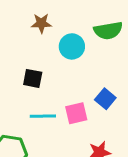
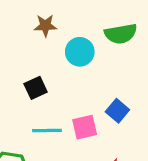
black square: (33, 78) -> (36, 88), turned -36

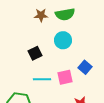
green semicircle: (121, 34) -> (65, 14), moved
cyan circle: (80, 52) -> (63, 40), moved

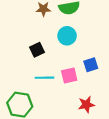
blue square: (85, 67) -> (91, 65), turned 32

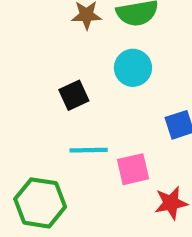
pink square: (69, 76) -> (133, 169), moved

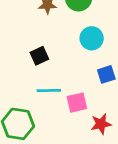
cyan circle: (133, 68) -> (92, 38), moved

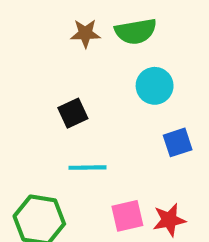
pink square: (77, 103) -> (127, 216), moved

